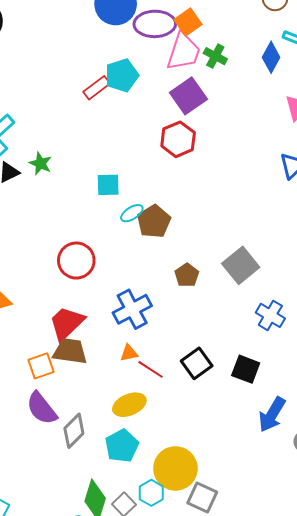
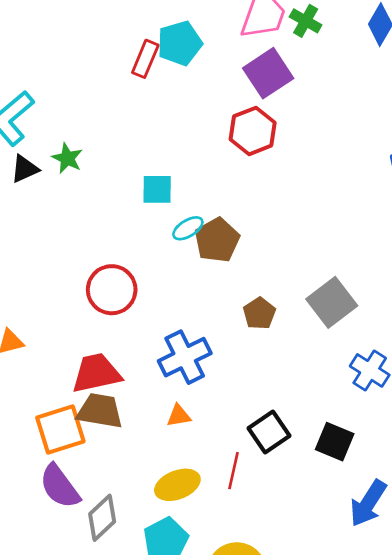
red rectangle: (97, 88) -> (145, 59), turned -32
red trapezoid: (67, 323) -> (96, 373), turned 30
orange square: (41, 366) -> (60, 429), size x1.4
red line: (151, 369) -> (233, 471), moved, turned 68

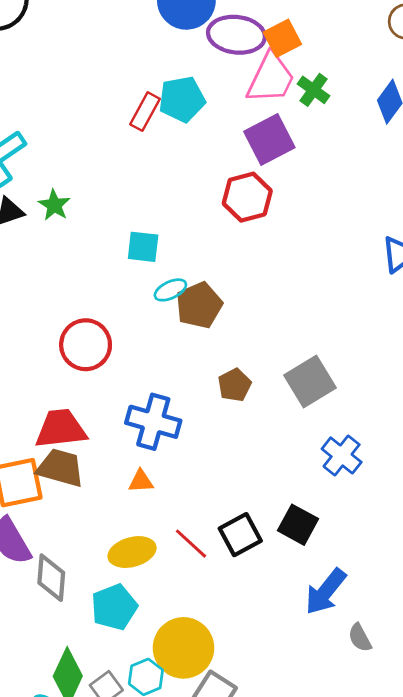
blue cross: (185, 357) -> (153, 422), turned 36
black square: (269, 432) -> (240, 535), moved
red line: (233, 471) -> (191, 544), turned -66
gray diamond: (102, 518) -> (51, 578), turned -48

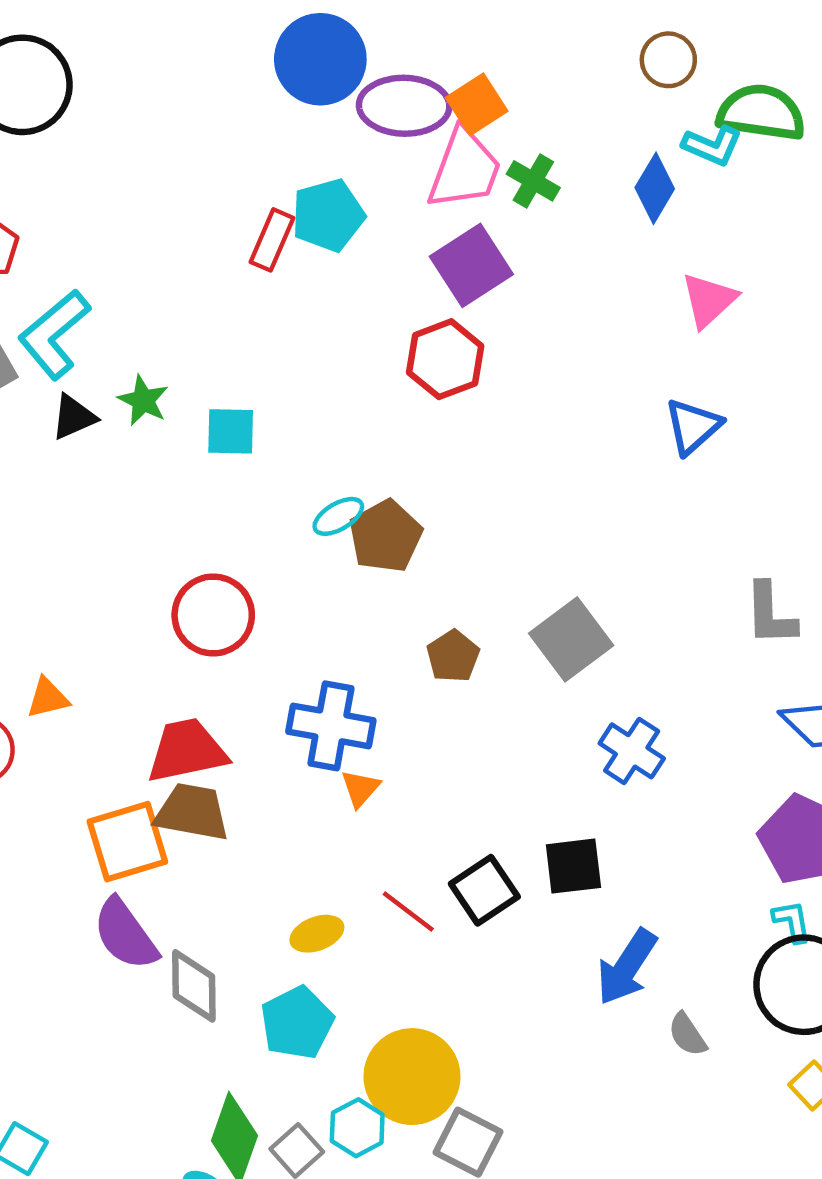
cyan square: (143, 247) -> (231, 431), moved
orange triangle: (141, 481) -> (360, 788), moved, turned -40
black square: (298, 525) -> (573, 866), turned -30
yellow ellipse: (132, 552) -> (317, 934), size x0.7

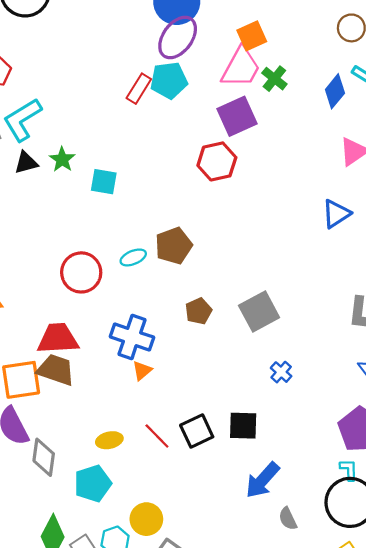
purple ellipse: (404, 106) -> (178, 37), moved, turned -63
cyan ellipse: (338, 516) -> (133, 257), moved
blue cross: (632, 751) -> (281, 372), size x0.7
yellow circle: (412, 1077) -> (146, 519), size x0.7

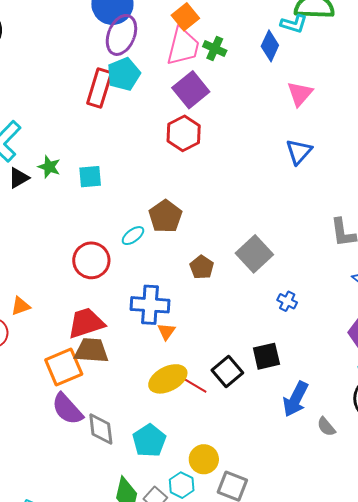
red rectangle: (139, 89) -> (99, 88), size x1.4
yellow ellipse: (109, 440) -> (168, 379), moved, size x1.6

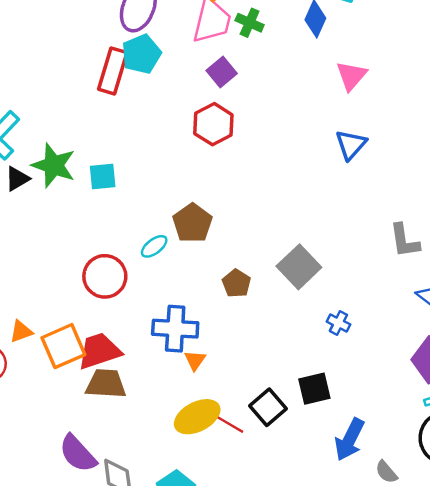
purple square: (191, 90) -> (222, 72), size x0.7
green star: (49, 167) -> (54, 165), size x1.6
orange square: (64, 367) -> (63, 346), moved

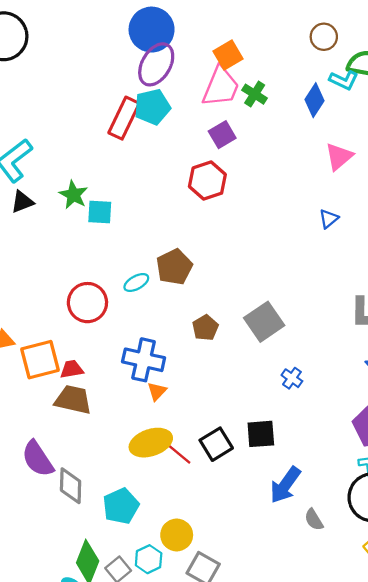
blue triangle: (351, 145) -> (329, 219), size x0.7
green star: (54, 165) -> (73, 195), moved, size x0.7
red trapezoid: (99, 351) -> (72, 369), size x0.6

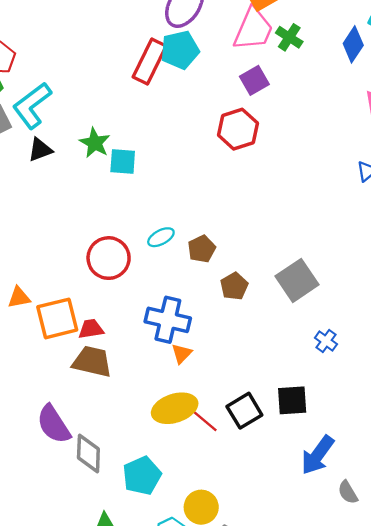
brown pentagon: (174, 267) -> (202, 249), moved, size x0.7

